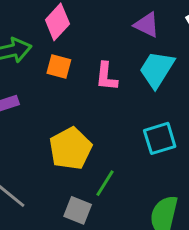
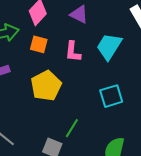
purple triangle: (147, 25) -> (79, 14), moved
yellow pentagon: (70, 149) -> (46, 86), moved

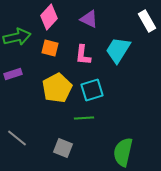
cyan square: (111, 96) -> (92, 90), moved
green line: (72, 128) -> (84, 118), moved, turned 54

